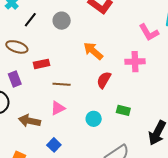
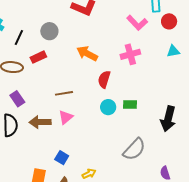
red rectangle: (42, 64) -> (38, 57), moved
cyan circle: (94, 119) -> (108, 107), moved
brown arrow: (29, 121) -> (40, 122), moved
blue square: (54, 145) -> (62, 158), moved

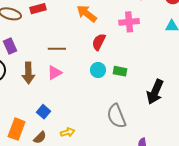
brown arrow: (40, 122) -> (28, 73), turned -100
gray semicircle: (134, 149) -> (116, 116), turned 105

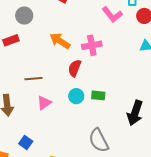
pink cross: (129, 22) -> (92, 45), moved
pink triangle: (55, 73) -> (44, 103), moved

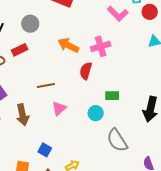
cyan circle: (76, 96) -> (96, 113), moved

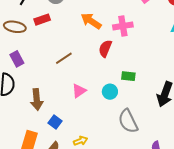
brown line: (46, 86) -> (64, 58), turned -30
pink triangle: (59, 108) -> (79, 91), moved
brown arrow: (22, 115) -> (37, 99), moved

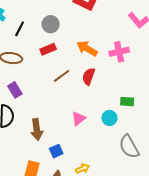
red rectangle: (42, 20) -> (48, 49), moved
red semicircle: (105, 48) -> (89, 76), moved
brown line: (64, 58) -> (62, 76), moved
blue square: (55, 122) -> (56, 151), turned 32

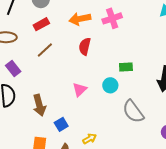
orange arrow: (87, 48) -> (80, 19), turned -35
brown line: (62, 76) -> (45, 50), moved

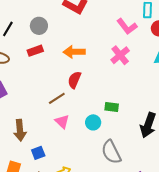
pink cross: (112, 18) -> (120, 55), moved, turned -30
brown line: (45, 50) -> (57, 98), moved
pink triangle: (80, 90) -> (62, 122), turned -42

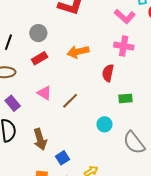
pink cross: (120, 55) -> (124, 46), turned -30
red semicircle: (74, 80) -> (108, 73), moved
pink triangle: (62, 122) -> (44, 93), moved
cyan circle: (93, 122) -> (104, 124), moved

